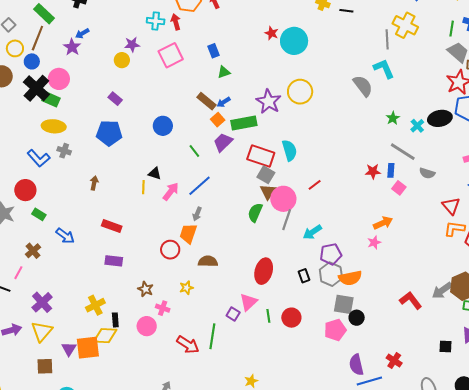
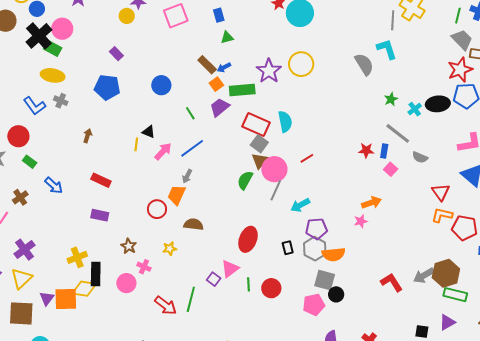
black rectangle: (115, 320) -> (96, 274), size x1.6
brown square: (45, 366) -> (21, 313), size x1.5

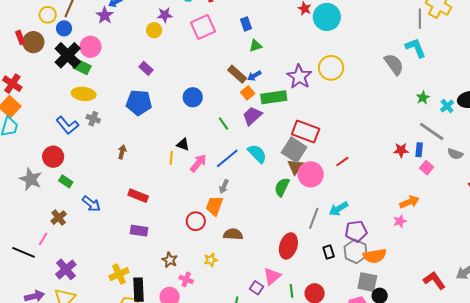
cyan semicircle: (285, 122) -> (257, 154), moved, turned -30
red rectangle: (256, 125) -> (306, 131), moved
gray square: (259, 144) -> (294, 150), size x1.4
gray line: (276, 190) -> (314, 218), moved

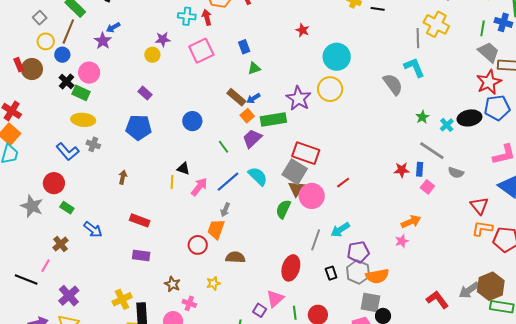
cyan circle: (327, 17) -> (337, 57), moved
black cross: (68, 55) -> (66, 82), size x0.6

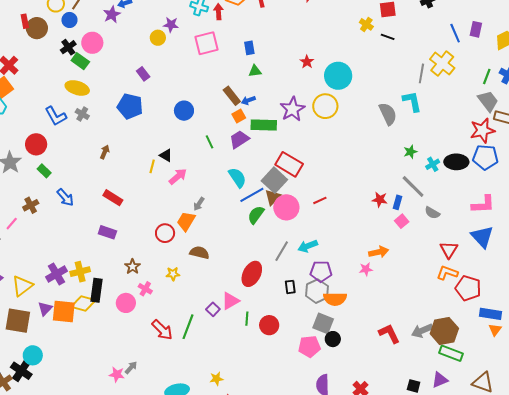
red star: (302, 30) -> (307, 62), moved
blue line: (228, 182) -> (252, 195), moved
purple cross: (69, 296) -> (56, 274), moved

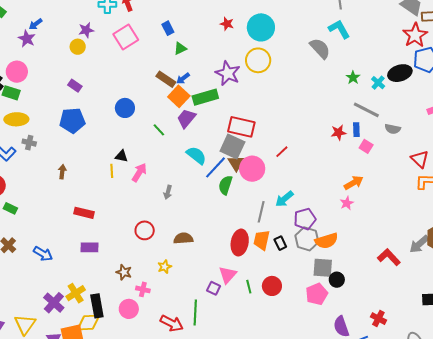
orange square: (239, 116) -> (179, 96), size x1.5
blue arrow: (65, 197) -> (43, 254), moved
orange trapezoid: (186, 221) -> (262, 240), moved

